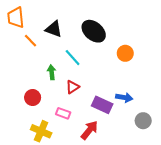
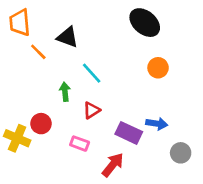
black ellipse: (94, 31) -> (145, 23), moved
yellow cross: (41, 131) -> (17, 138), moved

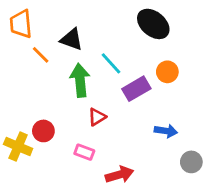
cyan line: (92, 73) -> (111, 63), moved
green arrow: (65, 92) -> (80, 80), moved, size x1.6
purple rectangle: (129, 133) -> (136, 89), moved, turned -55
red arrow: (113, 165) -> (119, 175), turned 35

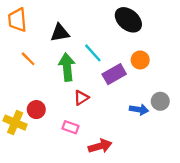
black triangle: (72, 39) -> (60, 33), turned -30
orange line: (41, 55) -> (28, 59), moved
gray circle: (191, 162) -> (160, 101), moved

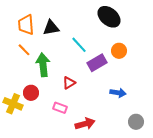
orange trapezoid: (17, 20) -> (26, 25), moved
green arrow: (67, 67) -> (43, 65), moved
gray circle: (160, 101) -> (136, 122), moved

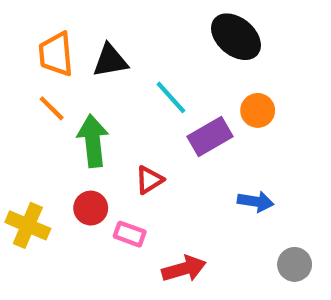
red circle: (31, 93) -> (91, 208), moved

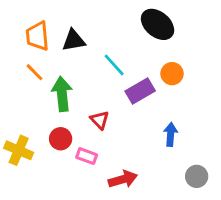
red triangle: (149, 180) -> (100, 120), turned -42
blue arrow: (255, 202) -> (171, 134), turned -95

